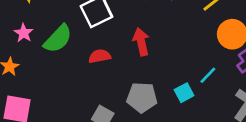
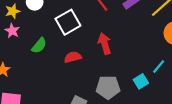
pink star: (24, 33) -> (12, 31), moved
green semicircle: (58, 39) -> (39, 46), size x0.7

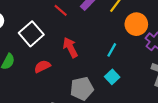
cyan line: (159, 67) -> (112, 50), moved

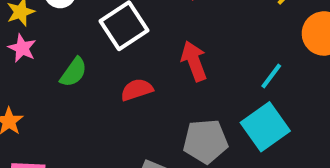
cyan square: (112, 77) -> (265, 127), size x1.6

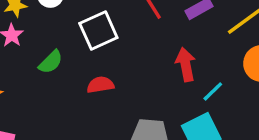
red arrow: (194, 61) -> (186, 65), moved

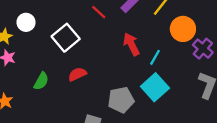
green semicircle: (51, 62) -> (41, 81), moved

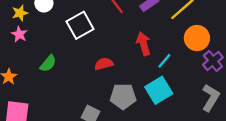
red semicircle: (77, 74) -> (104, 64), moved

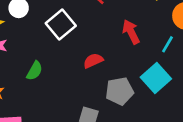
cyan line: (164, 61) -> (167, 44), moved

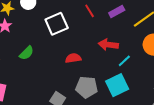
red arrow: (131, 32) -> (108, 45), turned -72
cyan line: (167, 44) -> (124, 61), moved

